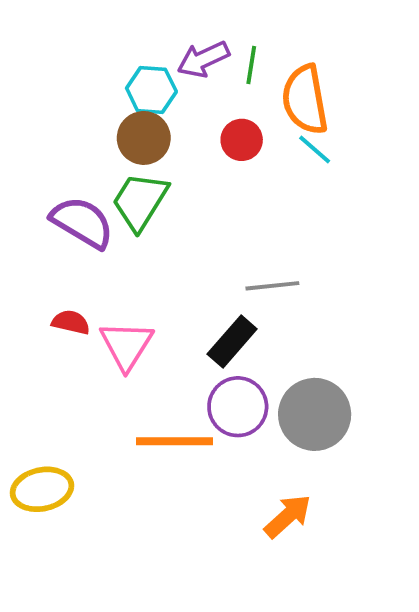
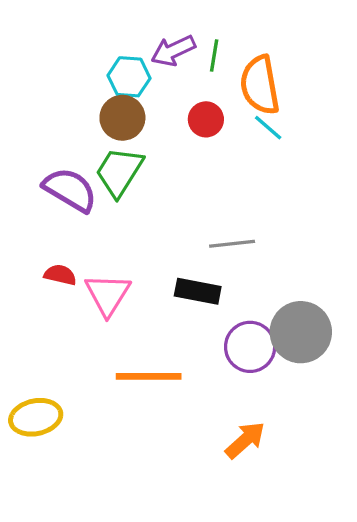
black rectangle: (232, 341) -> (198, 291), turned 60
purple circle: (238, 407) -> (250, 347), moved
gray circle: (315, 414) -> (301, 332), moved

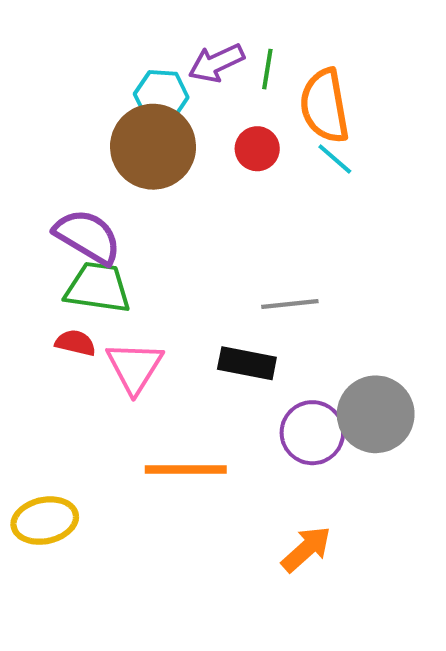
brown circle: (122, 118) -> (153, 147), size x1.5
green trapezoid: (119, 172) -> (98, 288), moved, turned 66

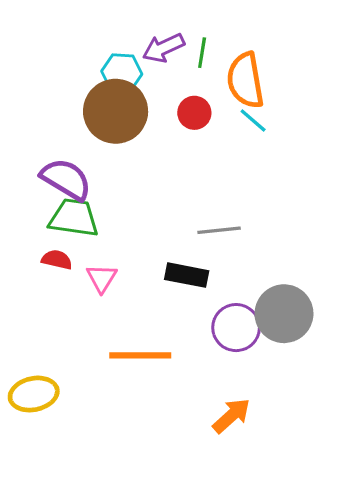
pink triangle: (135, 367) -> (102, 278), size x0.7

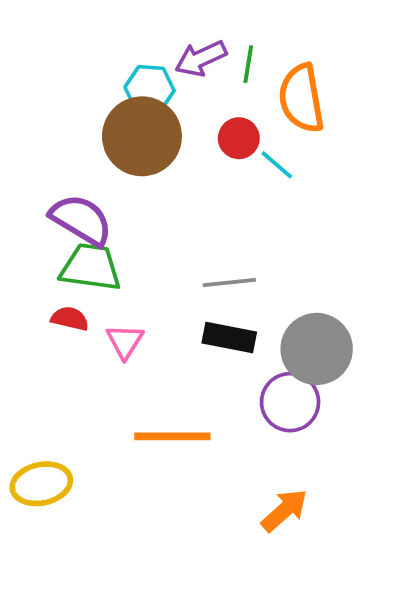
cyan line: (253, 121) -> (277, 165), moved
gray line: (219, 230) -> (229, 283), moved
gray circle: (284, 314) -> (317, 349), moved

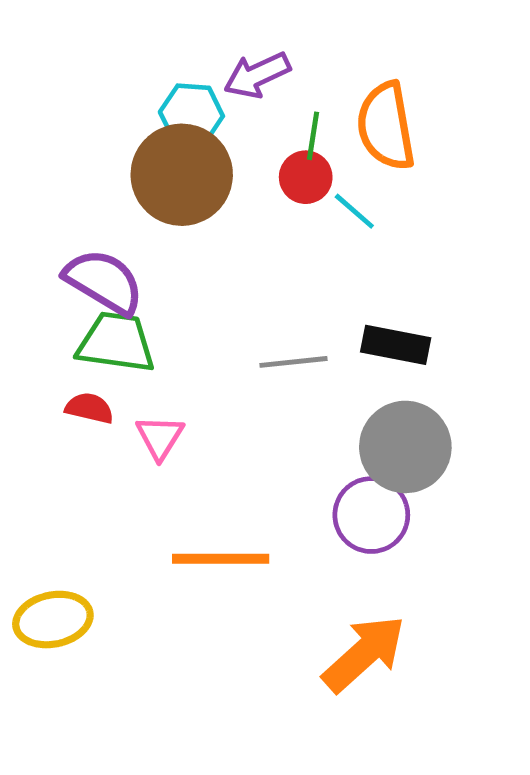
green line: (248, 64) -> (313, 136), moved
black rectangle: (229, 338) -> (396, 345), moved
orange arrow: (284, 510) -> (364, 654), size x1.4

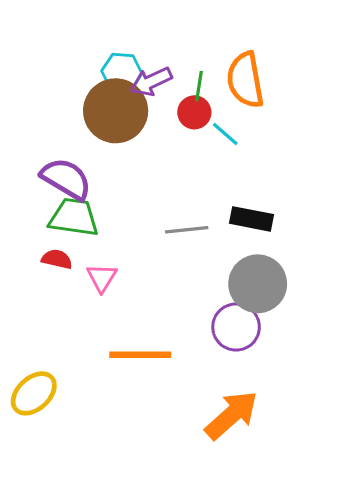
purple arrow: (257, 75) -> (151, 81), moved
yellow ellipse: (53, 620) -> (34, 393), turned -30

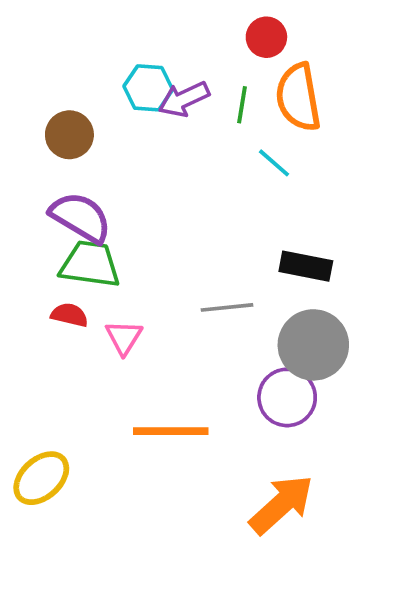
brown circle: (116, 111) -> (69, 135), moved, size x0.6
red circle: (194, 112) -> (266, 37), moved
gray line: (187, 230) -> (227, 307), moved

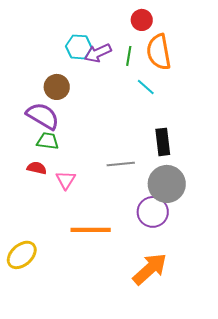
brown circle: (69, 135) -> (57, 87), moved
green trapezoid: (90, 264) -> (48, 141), size x0.7
black rectangle: (306, 266) -> (163, 142), turned 72

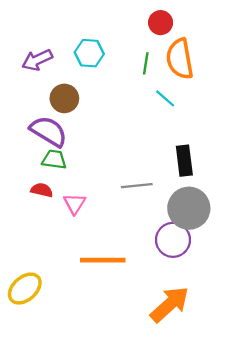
purple arrow: (98, 53) -> (37, 60), moved

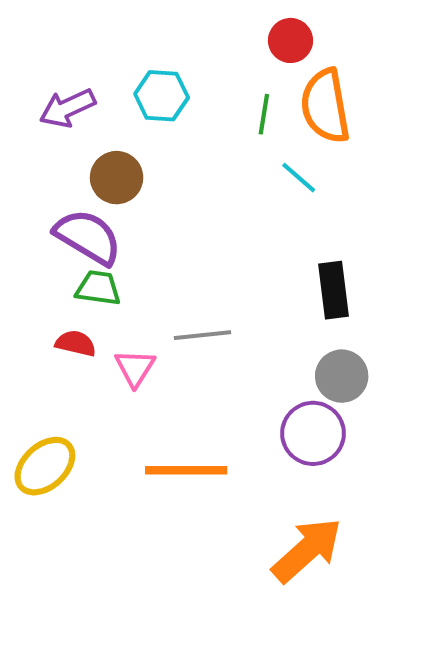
gray line: (137, 186) -> (203, 335), moved
gray circle: (189, 208) -> (342, 376), size x0.7
yellow ellipse: (25, 289) -> (45, 466), moved

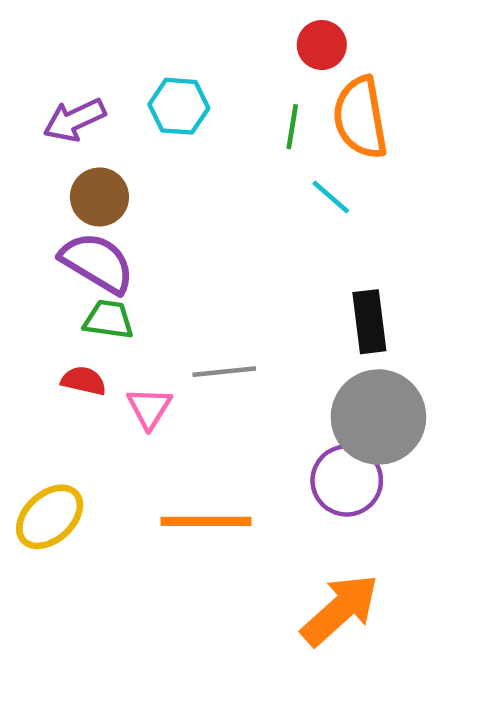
brown circle: (117, 178) -> (99, 197), moved
gray circle: (342, 376) -> (378, 417), size x1.6

